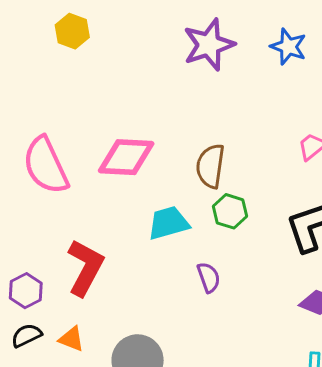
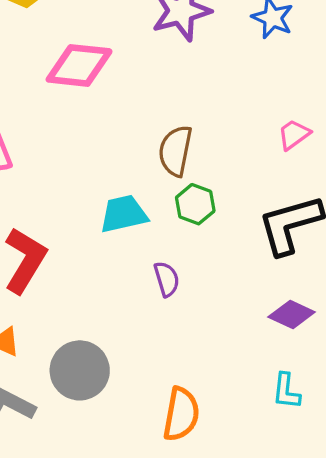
pink diamond: (126, 157) -> (79, 65), moved

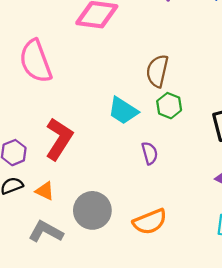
cyan trapezoid: (124, 214) -> (123, 111), turned -136
orange semicircle: (181, 414) -> (150, 222), moved, turned 56

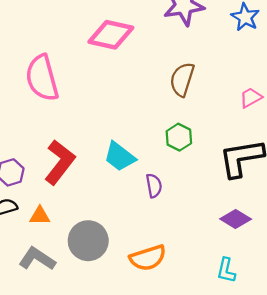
brown semicircle: (157, 71) -> (182, 79), moved
cyan trapezoid: (123, 111) -> (120, 157), moved
orange triangle: (45, 191) -> (40, 216), turned -30

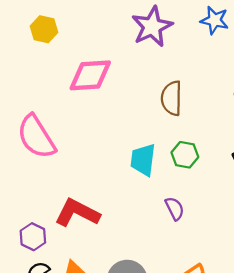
cyan trapezoid: (120, 157) -> (143, 160), moved, turned 76
red L-shape: (60, 162) -> (77, 213), turned -84

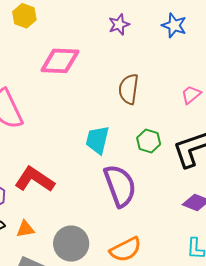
purple star: (152, 27) -> (119, 24), size x0.6
green hexagon: (185, 155) -> (149, 141), moved
purple semicircle: (175, 209) -> (120, 186), size x2.0

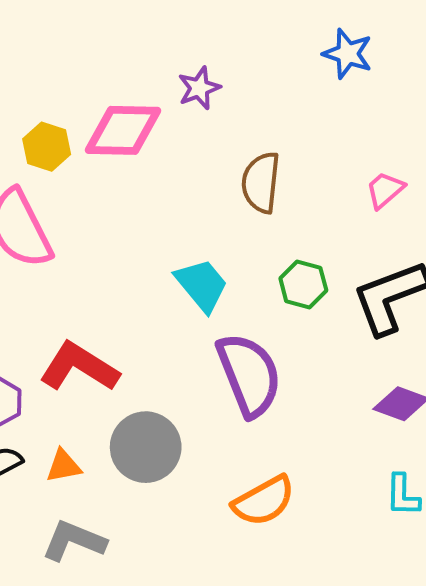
yellow hexagon: (24, 16) -> (47, 147), moved
purple star: (119, 24) -> (199, 88), moved
cyan trapezoid: (97, 140) -> (202, 285), turned 128
gray circle: (71, 244) -> (146, 447), moved

